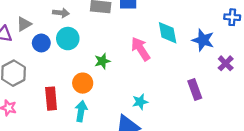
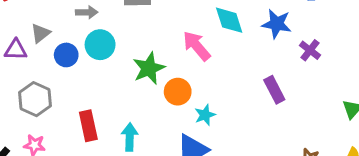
green star: (102, 61) -> (149, 68), size x1.5
orange circle: (83, 83) -> (178, 92), moved

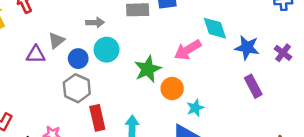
blue star: (277, 24) -> (247, 48), moved
pink arrow: (197, 46) -> (188, 50), turned -80
gray hexagon: (35, 99) -> (77, 88), moved

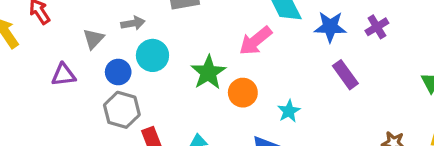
gray triangle: (56, 40) -> (93, 39), moved
purple cross: (283, 53) -> (377, 27), turned 30
cyan star: (195, 108) -> (289, 111), moved

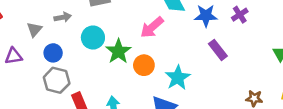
cyan circle: (152, 55) -> (93, 38), moved
cyan star: (289, 111) -> (178, 78), size x1.5

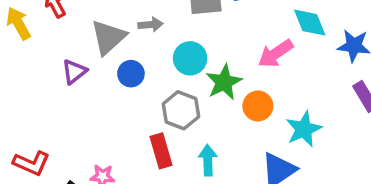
gray triangle: (34, 29) -> (108, 37), size x1.6
purple triangle: (14, 56) -> (74, 72), turned -36
gray hexagon: (57, 80) -> (181, 110), moved

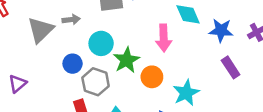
pink arrow: (275, 54) -> (164, 38), turned -56
purple triangle: (74, 72) -> (17, 84), moved
blue circle: (131, 74) -> (73, 64), moved

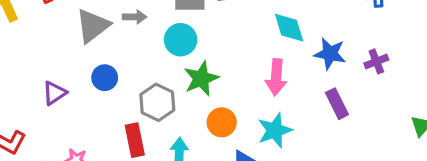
pink arrow: (164, 38) -> (276, 77), moved
cyan circle: (101, 43) -> (181, 40), moved
blue circle: (73, 64) -> (105, 78), moved
orange circle: (152, 77) -> (222, 122), moved

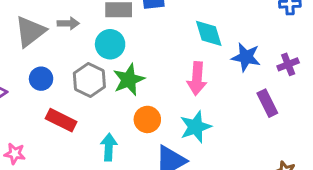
gray hexagon: (157, 102) -> (89, 80), moved
purple rectangle: (337, 104) -> (267, 103), moved
red rectangle: (135, 140) -> (61, 120), moved, turned -52

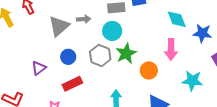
orange circle: (147, 119) -> (149, 70), moved
red rectangle: (61, 120) -> (72, 84), moved, turned -48
cyan star: (196, 127) -> (192, 81), moved, turned 30

